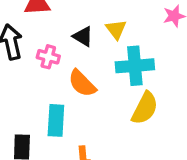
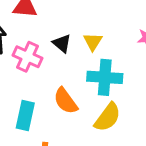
pink cross: (48, 57) -> (28, 57), size x1.4
orange semicircle: (82, 83) -> (66, 101), moved

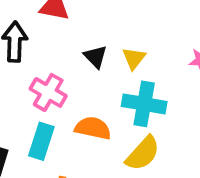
pink cross: (28, 57) -> (48, 92), moved
orange semicircle: (66, 101) -> (93, 128), turned 132

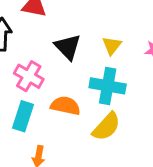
black triangle: (95, 57) -> (68, 47), size x1.4
yellow triangle: (134, 58) -> (112, 46), moved

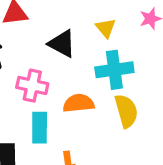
yellow semicircle: (106, 127) -> (126, 111), turned -40

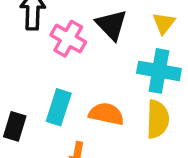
pink cross: (32, 86) -> (68, 39), moved
orange semicircle: (79, 103) -> (106, 114), moved

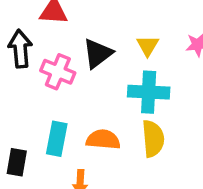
black triangle: (111, 25) -> (98, 53), turned 44

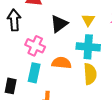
pink cross: (58, 72) -> (35, 46), moved
orange semicircle: (103, 140) -> (62, 63), moved

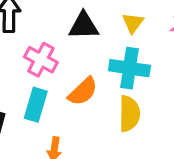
black triangle: (59, 24) -> (84, 26), turned 30
orange semicircle: (62, 63) -> (83, 91), turned 126

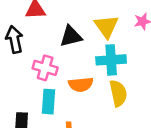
yellow triangle: (133, 23) -> (106, 26), size x1.5
orange semicircle: (83, 91) -> (81, 84), turned 50

